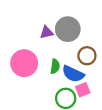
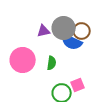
brown circle: (87, 56) -> (82, 31), moved
blue semicircle: (73, 74) -> (72, 42), moved

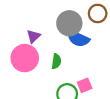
purple triangle: (44, 31) -> (33, 36), moved, turned -32
brown circle: (82, 31) -> (98, 13), moved

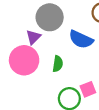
gray circle: (69, 23) -> (50, 17), moved

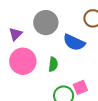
purple triangle: (33, 37) -> (16, 34), moved

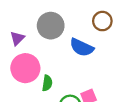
green semicircle: (53, 64) -> (47, 83), moved

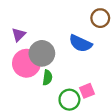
gray circle: (51, 26) -> (42, 53), moved

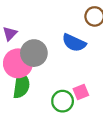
green semicircle: (47, 78) -> (21, 85), moved, size x1.6

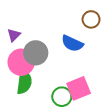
pink square: (81, 92) -> (79, 88), size x1.6

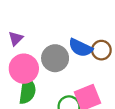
brown circle: (91, 19) -> (101, 50), moved
gray circle: (36, 53) -> (55, 58), moved

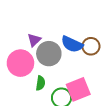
purple triangle: (16, 39) -> (34, 40), moved
green semicircle: (27, 91) -> (40, 83), moved, size x0.6

